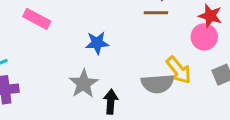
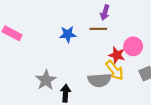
red star: (210, 16) -> (117, 55), moved
blue star: (97, 43) -> (68, 34), moved

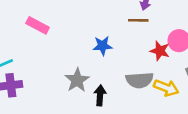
blue star: (68, 34) -> (103, 46), moved
yellow arrow: (115, 70) -> (166, 88), moved, turned -30

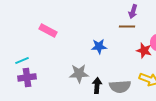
gray star: (77, 80) -> (79, 73), turned 30
gray semicircle: (139, 80) -> (120, 86), moved

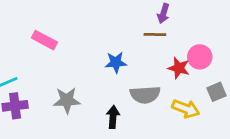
gray star: (79, 73) -> (67, 100), moved
gray semicircle: (120, 86) -> (145, 95), moved

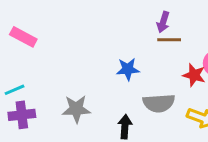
purple arrow: (163, 13) -> (163, 22), moved
pink rectangle: (44, 40) -> (23, 37), moved

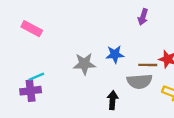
brown line: (169, 40) -> (148, 65), moved
cyan line: (14, 90) -> (36, 77), moved
gray star: (76, 109) -> (84, 64), moved

